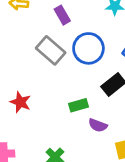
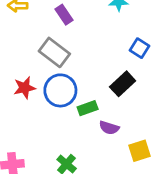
blue circle: (88, 48) -> (60, 90), moved
red star: (20, 102) -> (25, 88), moved, turned -30

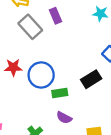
gray rectangle: (54, 52) -> (30, 27), moved
purple semicircle: (109, 128) -> (64, 118), moved

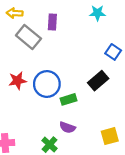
purple rectangle: (55, 16) -> (52, 22), turned 35
purple semicircle: (64, 118) -> (67, 127), moved

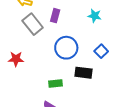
black rectangle: (98, 81) -> (84, 73), turned 36
blue circle: (47, 84) -> (66, 48), moved

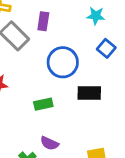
blue square: (101, 51) -> (106, 48), moved
green rectangle: (56, 83) -> (43, 104), moved

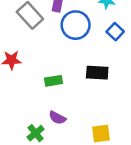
blue circle: (63, 62) -> (76, 25), moved

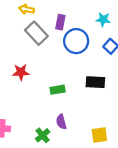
purple semicircle: (57, 118) -> (61, 122), turned 48

